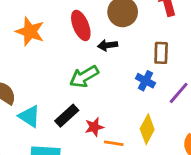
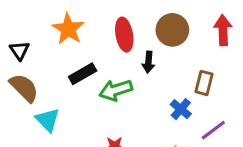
black arrow: (108, 45) -> (148, 62), turned -90
black rectangle: (67, 116) -> (83, 74), moved

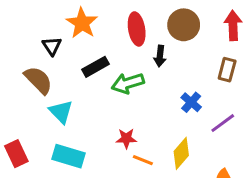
black triangle: (20, 50) -> (52, 46), moved
brown rectangle: (204, 83) -> (227, 70), moved

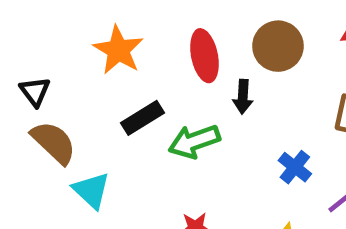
black triangle: (52, 46) -> (35, 91), moved

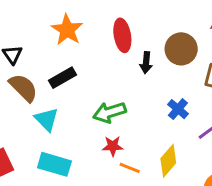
brown circle: (278, 46) -> (181, 49), moved
black rectangle: (143, 118) -> (62, 78), moved
green arrow: (194, 141) -> (109, 112), moved

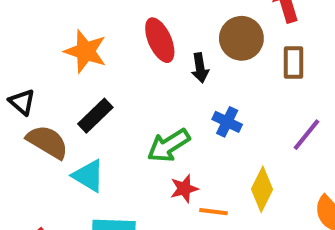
blue cross: (178, 109) -> (227, 122), moved

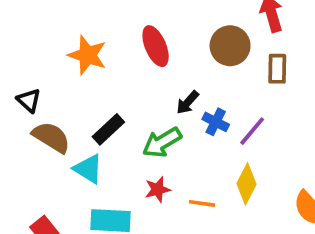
black arrow: (200, 68) -> (188, 102), moved, turned 50
black rectangle: (95, 116) -> (108, 129), moved
purple line: (306, 135) -> (252, 131), moved
red star: (184, 189) -> (158, 189), moved

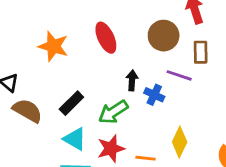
black arrow: (188, 102) -> (132, 80), turned 144
purple line: (252, 131) -> (179, 75), moved, turned 70
cyan triangle: (88, 169) -> (75, 139), moved
red star: (158, 189) -> (111, 148), size x1.4

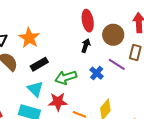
red ellipse: (106, 38) -> (88, 21), moved
orange star: (53, 46) -> (29, 38), moved
black arrow: (132, 80) -> (86, 46), moved

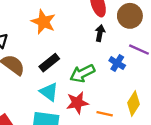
orange star: (29, 38) -> (43, 22), moved

